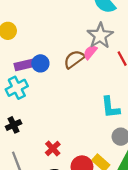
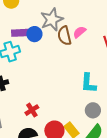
gray star: (100, 36) -> (52, 19), moved
brown semicircle: (74, 59) -> (64, 36), turned -78

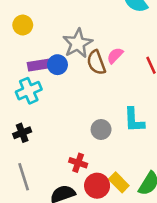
red cross: (32, 110) -> (78, 163), moved, turned -32
gray circle: (93, 110) -> (101, 129), moved

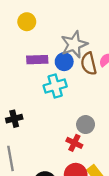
blue circle: (57, 65) -> (64, 62), moved
cyan cross: (29, 91) -> (55, 86), moved
red cross: (78, 163) -> (74, 143), moved

